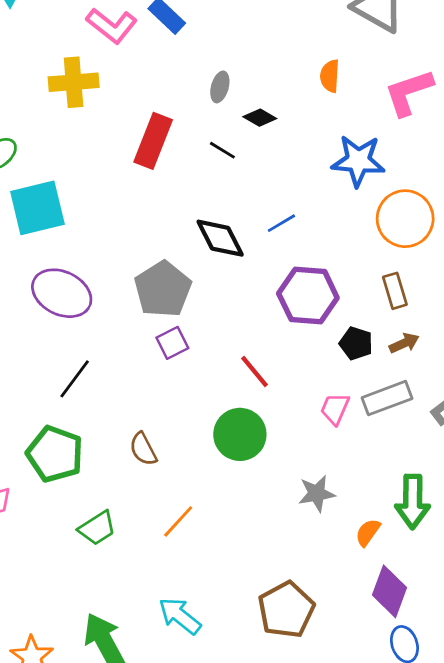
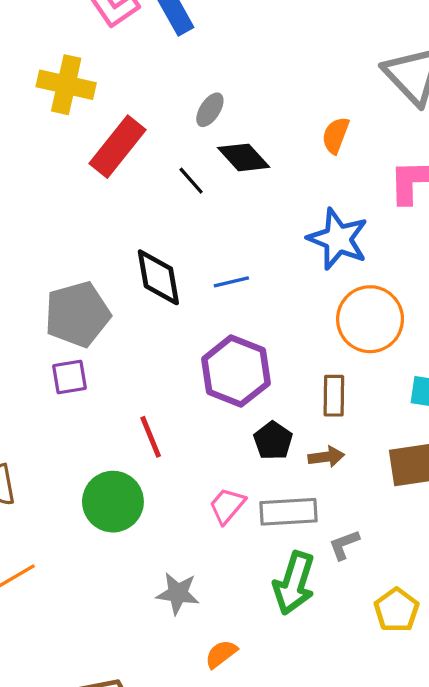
yellow cross: (74, 82) -> (66, 85), moved
black diamond: (260, 118) -> (244, 157), size x1.4
green arrow: (413, 502) -> (294, 583), moved

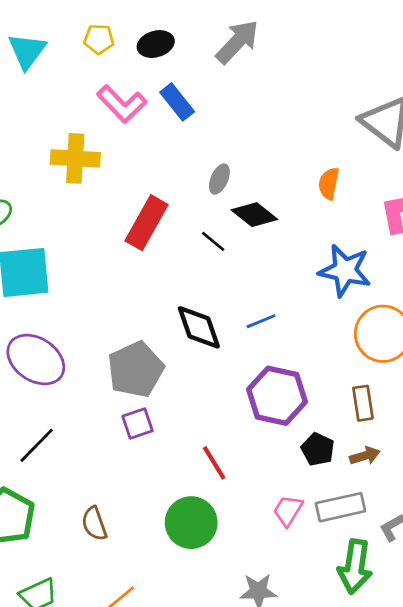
yellow cross: (66, 85) -> (75, 158), moved

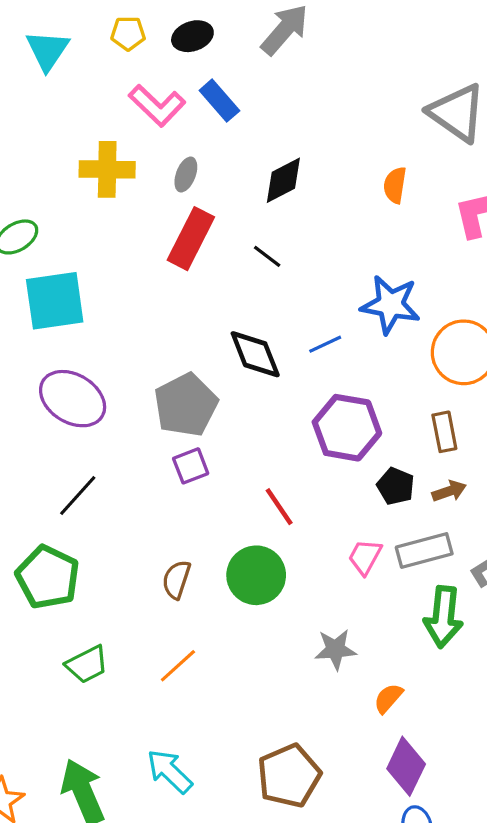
gray ellipse: (219, 179) -> (186, 175), moved
black diamond: (254, 215) -> (283, 180), moved, turned -63
blue star: (345, 270) -> (390, 305), moved
brown semicircle: (94, 524) -> (176, 580), moved, turned 40

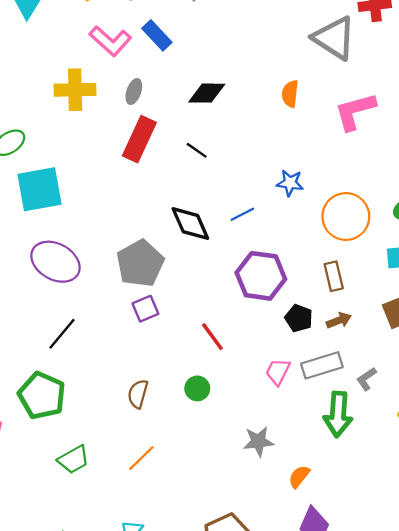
black diamond: (283, 180) -> (207, 93), turned 30
blue star: (390, 305) -> (290, 183), size x0.6
green circle: (256, 575) -> (197, 388), size x0.6

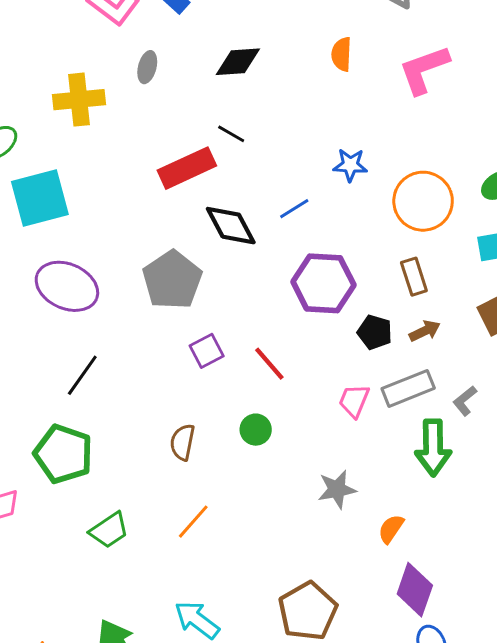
yellow cross: (75, 90) -> (79, 100), moved
red rectangle: (139, 139) -> (187, 168), moved, turned 45
purple square: (145, 309) -> (207, 351), moved

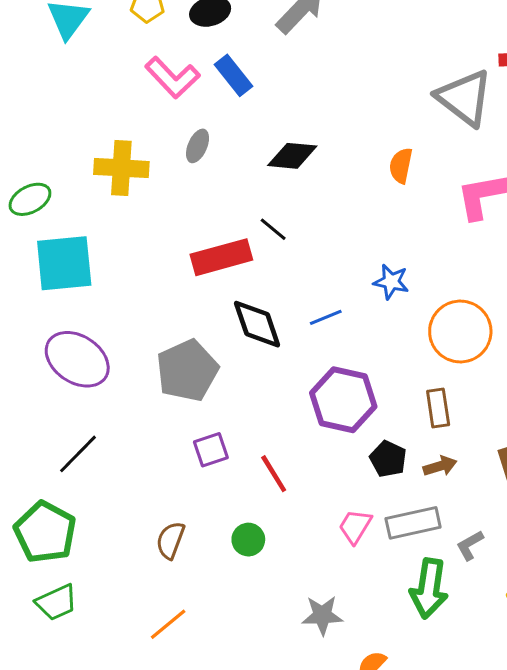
green trapezoid: (109, 530) -> (56, 602), moved

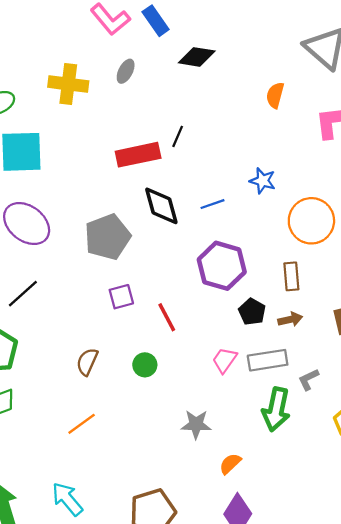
black diamond: (292, 156) -> (197, 57), moved
black line: (273, 229) -> (178, 136), turned 70

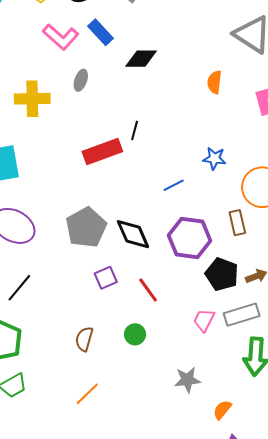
black diamond: (161, 206) -> (133, 234), moved
brown rectangle: (291, 276) -> (237, 223), moved
black pentagon: (252, 312) -> (222, 274), size x1.4

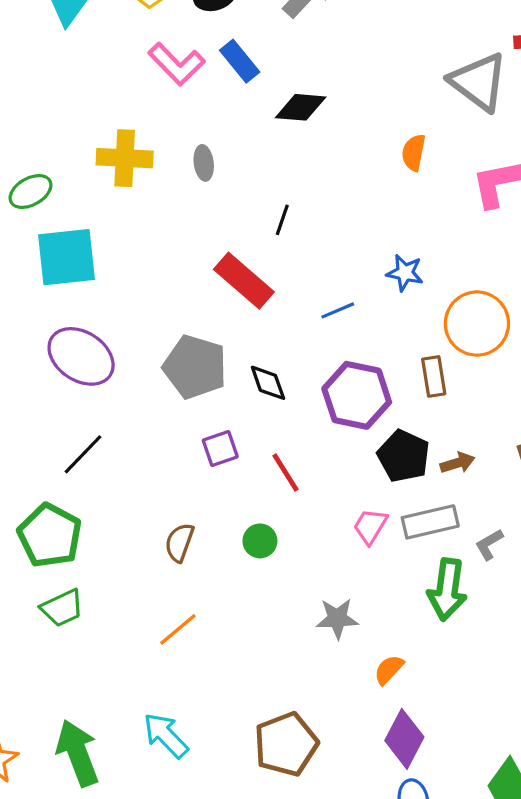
gray ellipse: (81, 80) -> (204, 163), moved, turned -30
red rectangle: (102, 152) -> (244, 281), moved, turned 57
gray pentagon: (86, 227) -> (195, 367), turned -30
black diamond: (133, 234) -> (268, 383), size x0.7

